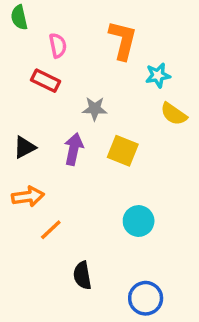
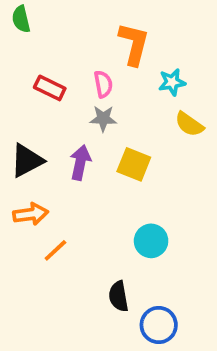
pink semicircle: (58, 45) -> (103, 84), moved
black triangle: (24, 147) -> (27, 161), size x1.4
black semicircle: (82, 275) -> (119, 296), moved

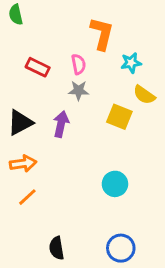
yellow square: (134, 164) -> (119, 117), moved
orange line: (55, 250) -> (27, 197), moved
black semicircle: (119, 296) -> (57, 248), moved

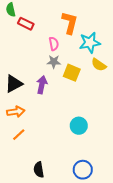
cyan star: (131, 63) -> (90, 43), size x1.5
red rectangle: (38, 67) -> (26, 24), moved
yellow square: (119, 117) -> (72, 73), moved

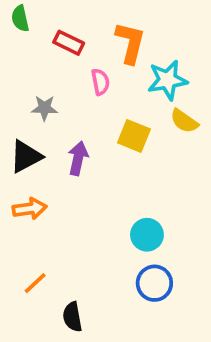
red rectangle: (26, 24) -> (69, 43), moved
gray star: (54, 62) -> (44, 108), moved
orange line: (19, 135) -> (35, 283), moved
blue circle: (83, 170) -> (154, 283), moved

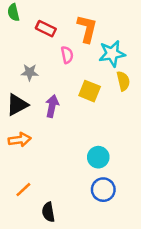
yellow semicircle: (184, 121) -> (123, 81), turned -138

